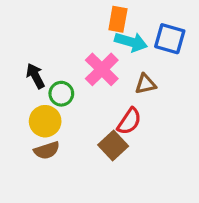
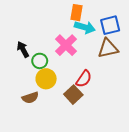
blue square: (170, 39) -> (110, 25), turned -30
brown triangle: (145, 84) -> (108, 48), moved, size x1.5
yellow circle: (45, 121) -> (46, 79), moved

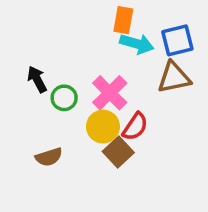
pink cross: (66, 45) -> (110, 93), moved
yellow circle: (46, 79) -> (103, 127), moved

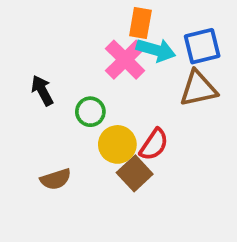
pink cross: (110, 93) -> (125, 60), moved
green circle: (64, 98) -> (90, 112), moved

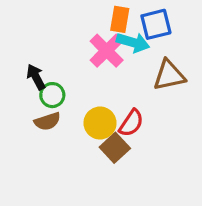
blue square: (202, 46) -> (156, 24), moved
green circle: (90, 112) -> (52, 95), moved
brown semicircle: (56, 179) -> (47, 121), moved

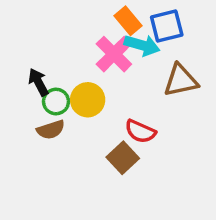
orange rectangle: (120, 19) -> (128, 21), turned -50
yellow circle: (100, 123) -> (88, 100), moved
red semicircle: (131, 123) -> (140, 131), turned 80

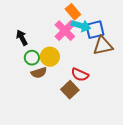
blue square: (167, 26) -> (95, 30), moved
black arrow: (38, 82) -> (22, 38), moved
brown semicircle: (51, 130) -> (39, 73), moved

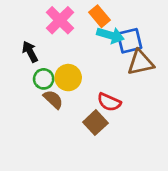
pink cross: (65, 31) -> (60, 20), moved
brown semicircle: (39, 73) -> (53, 99), turned -119

